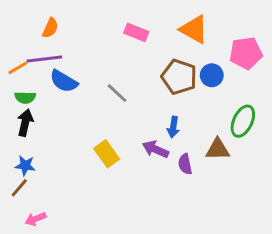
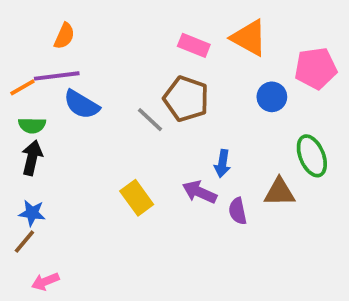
pink rectangle: (136, 32) -> (194, 45), moved
brown pentagon: (179, 77) -> (186, 99), moved
green ellipse: (243, 121) -> (312, 156), turned -48

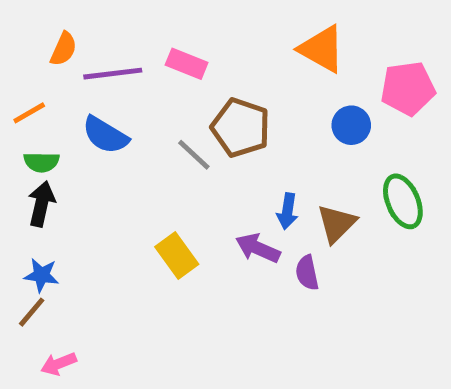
orange semicircle: (64, 36) -> (64, 49), moved
pink rectangle: (194, 45) -> (187, 64), moved
purple line: (57, 76) -> (113, 74), moved
brown triangle: (279, 192) -> (337, 224), moved, turned -44

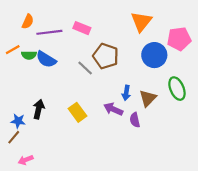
orange triangle: (322, 49) -> (141, 22), turned 40
blue circle: (351, 125) -> (154, 55), size x1.5
green semicircle: (41, 162) -> (29, 55), moved
black arrow: (41, 204) -> (39, 109), moved

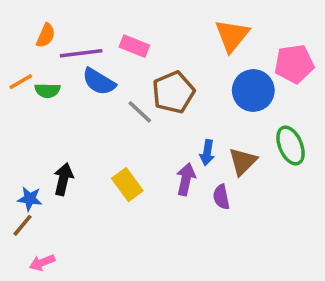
brown pentagon: (106, 56) -> (173, 92), turned 30
blue semicircle: (46, 59) -> (99, 82), moved
purple arrow: (113, 109) -> (186, 179), turned 78

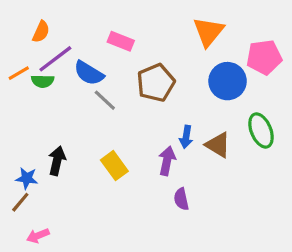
purple line: (81, 53) -> (55, 59), moved, turned -30
gray line: (140, 112) -> (105, 100), moved
brown triangle: (243, 161) -> (218, 145), turned -44
purple semicircle: (221, 197) -> (181, 199), moved

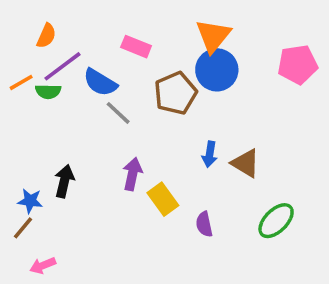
orange triangle: (208, 32) -> (213, 36), moved
blue circle: (228, 81) -> (217, 70), moved
green ellipse: (261, 130) -> (276, 221), moved, turned 68
purple arrow: (167, 161) -> (132, 174), moved
yellow rectangle: (114, 166) -> (163, 199), moved

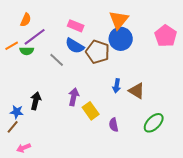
pink pentagon: (298, 65) -> (166, 36), turned -30
blue semicircle: (100, 82) -> (75, 46), moved
brown pentagon: (176, 93) -> (98, 52), turned -30
gray line: (118, 113) -> (57, 60), moved

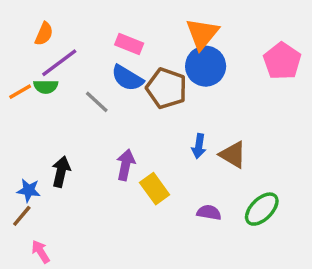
orange line: (12, 46) -> (20, 92), moved
purple semicircle: (114, 125) -> (209, 212), moved, turned 112
pink arrow: (24, 148) -> (41, 252), turned 80

